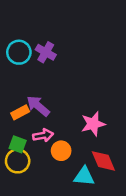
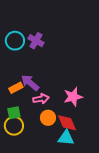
pink arrow: (43, 135) -> (41, 99), moved
green square: (18, 144) -> (14, 113), turned -32
red diamond: (103, 161) -> (67, 123), moved

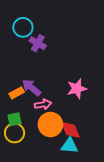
cyan circle: (15, 41) -> (23, 27), moved
pink star: (73, 97) -> (77, 89), moved
orange circle: (48, 118) -> (50, 125), size x1.5

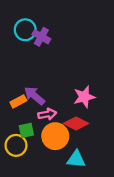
purple cross: (38, 43) -> (41, 37), moved
green square: (15, 119) -> (26, 130), moved
red diamond: (70, 130) -> (76, 123), moved, turned -40

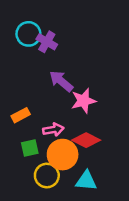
purple arrow: (34, 96) -> (61, 81), moved
pink star: (84, 97) -> (84, 101), moved
yellow circle: (16, 145) -> (47, 176), moved

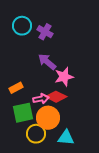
purple cross: (47, 42) -> (45, 32), moved
red diamond: (86, 140) -> (56, 97), moved
green square: (30, 148) -> (23, 113), size x1.5

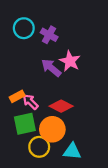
pink star: (64, 77) -> (70, 61), moved, turned -30
pink arrow: (41, 99) -> (30, 102), moved, turned -126

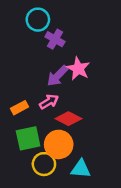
cyan circle: (24, 28) -> (38, 20), moved
purple arrow: (51, 68) -> (57, 76), turned -85
pink arrow: (30, 102) -> (49, 102), moved, turned 105

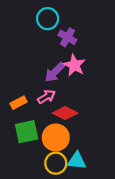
cyan circle: (38, 20) -> (48, 19), moved
purple cross: (55, 39) -> (67, 37), moved
yellow circle: (44, 164) -> (56, 163), moved

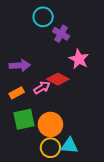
pink star: (74, 65) -> (79, 59), moved
purple arrow: (55, 72) -> (20, 65), moved, turned -138
red diamond: (65, 113) -> (58, 79), moved

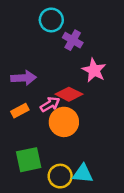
green square: (24, 119) -> (29, 160), moved
orange circle: (50, 124) -> (64, 122), moved

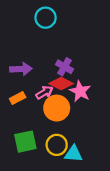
purple cross: (73, 40) -> (64, 67), moved
pink star: (94, 70) -> (80, 91), moved
yellow circle: (60, 176) -> (57, 145), moved

